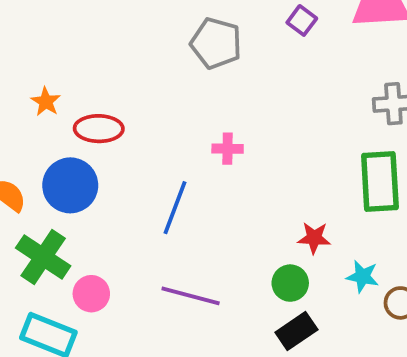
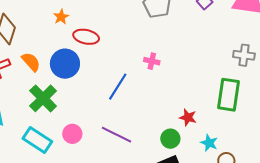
pink circle: (91, 294) -> (72, 134), moved

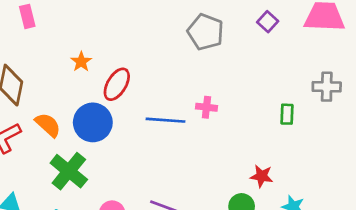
red ellipse: (86, 37) -> (117, 84), turned -65
blue line: (118, 87) -> (165, 120), moved, turned 68
green rectangle: (229, 95) -> (287, 114), moved, size x0.5

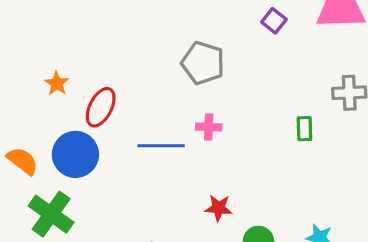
gray pentagon: (206, 32) -> (203, 63), moved
red star: (262, 176) -> (219, 208), moved

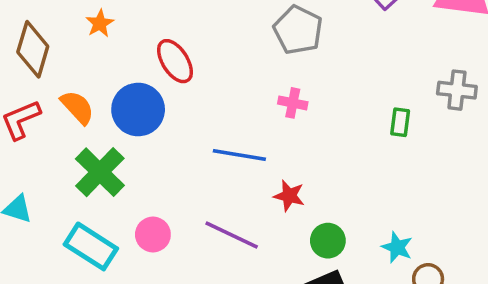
orange star: (57, 83) -> (100, 23), moved
red ellipse: (101, 107) -> (175, 61), turned -69
blue line: (161, 146) -> (239, 155), moved

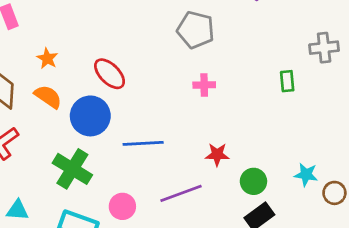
orange semicircle: (77, 107) -> (48, 97), moved
blue line: (239, 155) -> (143, 143), moved
purple line: (232, 235) -> (181, 193), turned -33

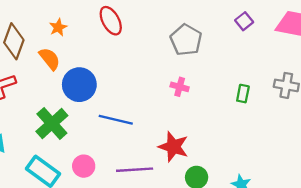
red ellipse: (110, 74) -> (111, 21), moved
green rectangle: (287, 81) -> (243, 94), moved
red star: (217, 154) -> (173, 147), size x1.5

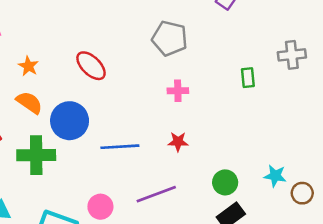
red ellipse: (111, 21) -> (91, 66), moved
green cross: (52, 124) -> (36, 155), moved, turned -32
red star: (173, 147) -> (178, 142), moved, size x0.6

